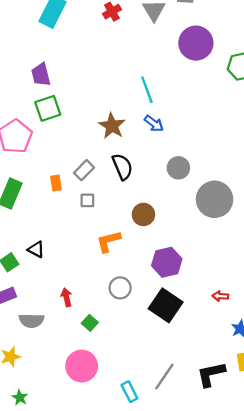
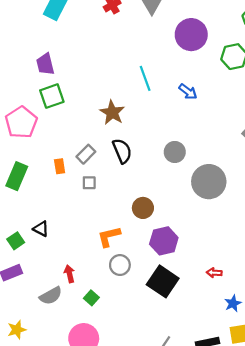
blue arrow: (154, 124) -> (188, 92), moved
brown circle: (143, 214) -> (143, 208), moved
orange L-shape: (108, 241) -> (109, 236), moved
gray semicircle: (31, 321) -> (51, 296), moved, turned -30

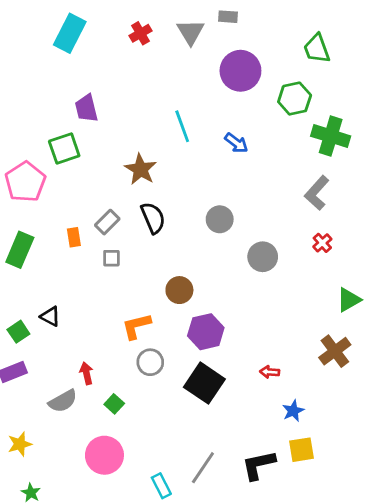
purple trapezoid: (45, 64) -> (86, 108), moved
gray circle: (209, 182) -> (263, 257), size x0.7

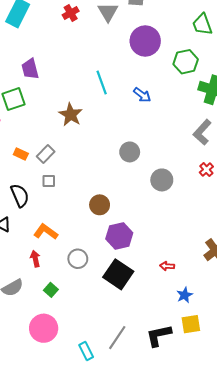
black semicircle: (153, 218) -> (20, 195), moved
orange rectangle: (74, 237) -> (21, 154), moved, turned -56
orange L-shape: (136, 326) -> (46, 232), moved, turned 50
red arrow: (86, 373) -> (35, 259), moved

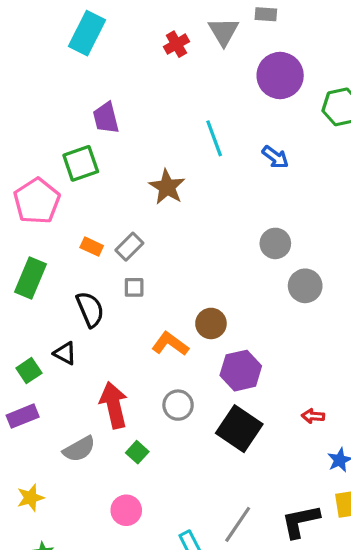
red cross: (71, 13) -> (176, 44), moved
gray circle: (130, 152) -> (275, 243), moved
orange L-shape: (46, 232) -> (170, 344), moved
red arrow: (35, 259) -> (114, 405), size x1.8
pink circle: (44, 328) -> (126, 510), size x0.7

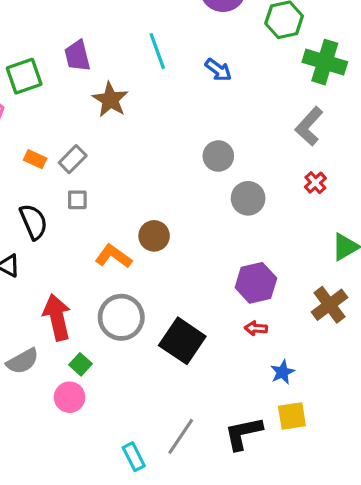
purple trapezoid: (106, 118) -> (77, 56), moved
purple hexagon: (241, 371) -> (256, 283), moved
gray circle: (178, 405) -> (121, 317), size x1.5
pink circle: (126, 510) -> (70, 397), moved

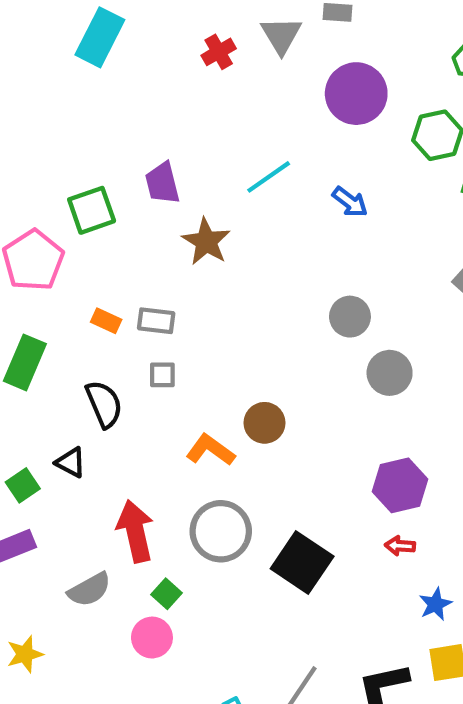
cyan line: (157, 51) -> (269, 177), turned 75
gray rectangle: (73, 159) -> (156, 321), turned 52

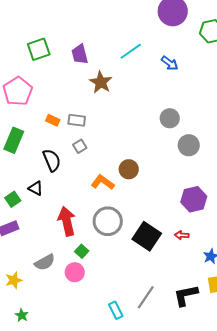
green square: (92, 210) -> (39, 49), moved
gray square: (162, 375) -> (80, 146), turned -32
red arrow: (400, 546) -> (182, 235), moved
gray semicircle: (89, 590) -> (45, 262), moved

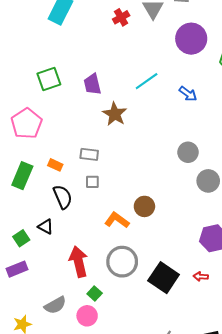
orange rectangle: (53, 120) -> (55, 165), moved
gray square: (80, 146) -> (92, 182), turned 32

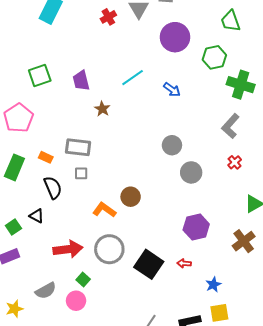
brown star: (115, 114) -> (102, 109), size x0.7
gray rectangle: (89, 154) -> (78, 147), size x1.4
red arrow: (79, 262) -> (68, 249), turned 96

